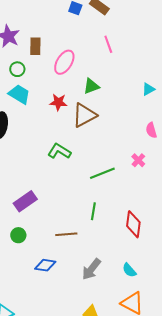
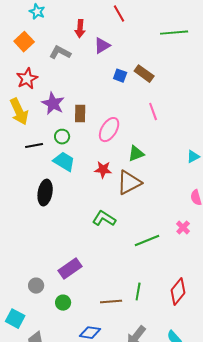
green line: (93, 211) -> (138, 292), moved
red diamond: (133, 224) -> (178, 292), turned 32

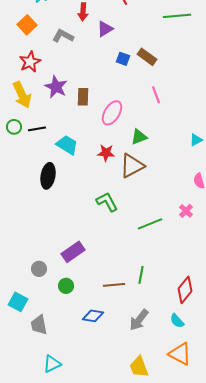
green circle: (62, 137) -> (14, 127), moved
green L-shape: (104, 219) -> (107, 202), turned 30
red diamond: (178, 292) -> (185, 290), moved

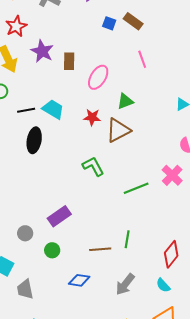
black line: (37, 129) -> (26, 110), moved
pink cross: (186, 211) -> (172, 175), size x1.5

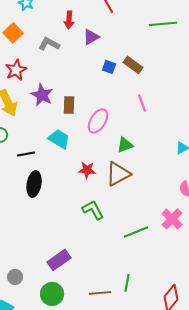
cyan trapezoid: (53, 109) -> (59, 139), moved
red star: (92, 117) -> (87, 170), moved
gray circle: (25, 233) -> (15, 277), moved
green circle: (52, 250) -> (52, 294), size x1.5

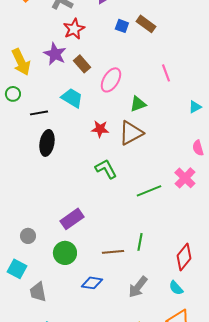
red star: (16, 70) -> (74, 29), moved
pink line: (142, 103) -> (166, 73), moved
brown rectangle: (69, 105) -> (82, 64), turned -42

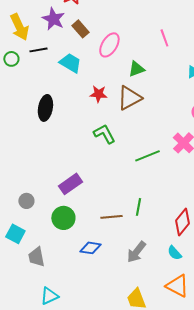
black line: (39, 113) -> (38, 50), moved

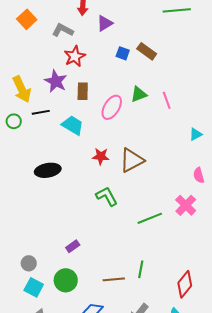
brown rectangle: (80, 29) -> (83, 91), turned 42
green triangle: (136, 69) -> (139, 94), moved
black ellipse: (45, 108) -> (48, 170), turned 70
purple rectangle: (70, 184) -> (73, 246), size x0.6
cyan square: (15, 234) -> (34, 287), moved

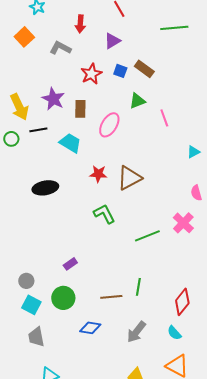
purple triangle: (105, 23) -> (112, 41), moved
red star: (75, 56) -> (91, 74), moved
green triangle: (139, 94) -> (137, 101), moved

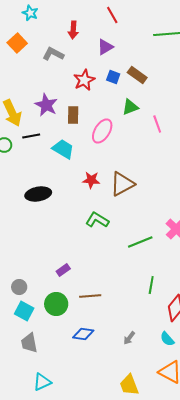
green L-shape: (104, 214) -> (97, 220), turned -30
green line: (138, 287) -> (151, 285), moved
brown line: (111, 297) -> (90, 296), moved
gray arrow: (136, 332) -> (129, 338), size x0.6

